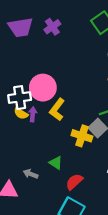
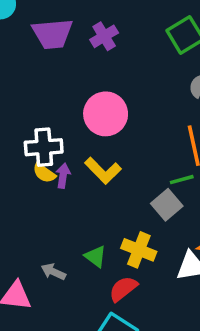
pink circle: (43, 88) -> (106, 114), moved
yellow L-shape: (57, 110) -> (103, 171), turned -85
yellow cross: (82, 136) -> (139, 250), moved

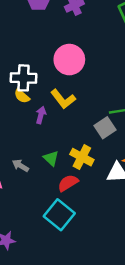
purple arrow: (63, 176) -> (41, 115), moved

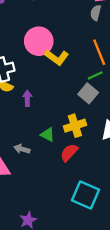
yellow L-shape: (63, 99) -> (57, 57), moved
yellow cross: (82, 157) -> (75, 126), turned -30
cyan square: (59, 215) -> (86, 195), moved

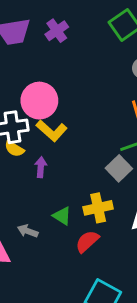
pink circle: (39, 41) -> (39, 101), moved
yellow L-shape: (57, 57) -> (52, 131), moved

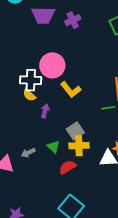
yellow L-shape: (52, 131) -> (71, 90), moved
gray square: (119, 168) -> (75, 131), moved
gray arrow: (28, 231) -> (28, 153), turned -56

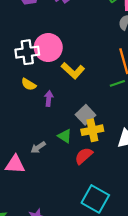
white cross: (31, 80) -> (27, 52), moved

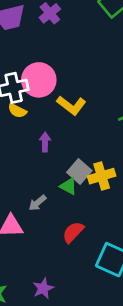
yellow semicircle: (29, 84) -> (17, 111), moved
gray square: (86, 115) -> (79, 171), moved
red semicircle: (84, 156) -> (73, 232), moved

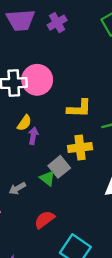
yellow L-shape: (71, 105) -> (79, 108), moved, turned -45
yellow semicircle: (17, 111) -> (24, 123), moved, turned -91
yellow cross: (102, 176) -> (80, 148), moved

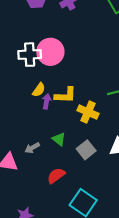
yellow L-shape: (79, 108) -> (65, 95), moved
yellow cross: (80, 148) -> (88, 112), turned 30
gray square: (59, 167) -> (86, 150), moved

